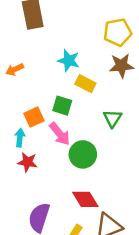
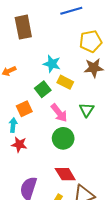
green square: (62, 106) -> (43, 89), moved, turned 35
pink arrow: (60, 134) -> (59, 113), moved

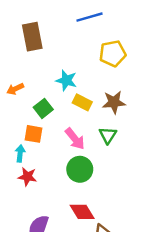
brown star: (94, 68) -> (114, 102), moved
green square: (43, 89) -> (43, 108), moved
orange square: (24, 109) -> (34, 134), turned 35

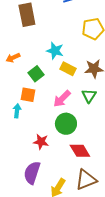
pink arrow: (75, 139) -> (62, 99), turned 84
red star: (27, 177) -> (41, 142), moved
red diamond: (82, 212) -> (80, 151), moved

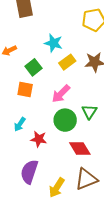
yellow rectangle: (68, 69) -> (67, 62), turned -63
green triangle: (89, 96) -> (89, 112), moved
cyan arrow: (17, 111) -> (20, 124), moved, turned -152

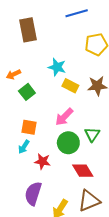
yellow rectangle: (67, 62) -> (70, 86), turned 63
green square: (33, 67) -> (27, 92), moved
orange square: (25, 89) -> (29, 127), moved

